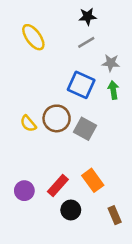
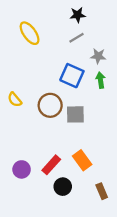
yellow semicircle: (28, 124) -> (15, 100), moved
gray square: (85, 129) -> (75, 114), turned -30

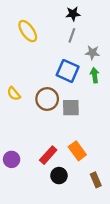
gray line: (76, 38) -> (72, 35), turned -40
purple circle: (22, 169) -> (12, 159), moved

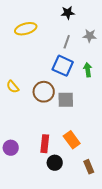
yellow ellipse: (28, 31) -> (26, 29), turned -70
gray line: (72, 35) -> (67, 42), moved
gray star: (92, 53) -> (90, 36), moved
red rectangle: (48, 155) -> (45, 144), turned -36

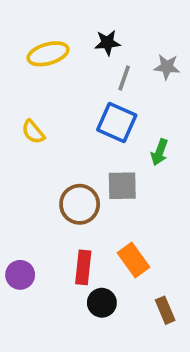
black star: (68, 13) -> (107, 43), moved
green arrow: (88, 70) -> (159, 152), moved, turned -152
yellow semicircle: (13, 87) -> (33, 132), moved
brown circle: (44, 92) -> (80, 204), moved

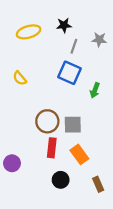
gray square: (122, 186) -> (73, 125), moved
red rectangle: (83, 267) -> (52, 148), moved

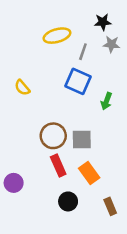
black star: (64, 25) -> (103, 22), moved
yellow ellipse: (29, 32) -> (57, 36), moved
red rectangle: (52, 148) -> (58, 166), turned -30

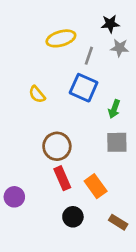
yellow semicircle: (22, 88) -> (37, 94), moved
gray square: (82, 140) -> (117, 142), moved
brown rectangle: (110, 206) -> (118, 222), turned -35

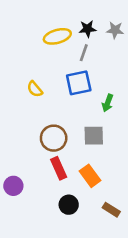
black star: (110, 24) -> (87, 29), moved
gray star: (120, 48) -> (115, 30), moved
blue square: (84, 88) -> (79, 83), turned -36
gray square: (117, 142) -> (94, 136), moved

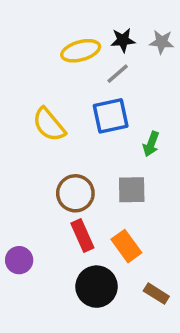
gray line: (84, 53) -> (118, 74), turned 30
yellow semicircle: (35, 89) -> (49, 125), size x1.5
black circle: (69, 205) -> (97, 287), size x1.5

